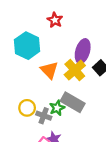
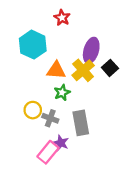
orange triangle: (49, 70) -> (56, 70), turned -42
gray rectangle: (73, 102) -> (81, 123), moved, turned 50
green star: (57, 108) -> (62, 93), moved

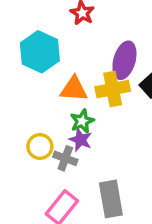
yellow cross: (83, 70) -> (113, 89), turned 30
gray rectangle: (81, 123) -> (111, 199), moved
purple star: (61, 143) -> (80, 140), moved

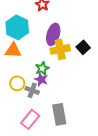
purple ellipse: (124, 60) -> (53, 34), moved
orange triangle: (74, 89) -> (13, 50), moved

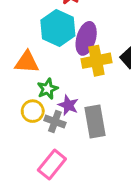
cyan hexagon: (17, 27) -> (58, 28), moved
green star: (42, 68) -> (48, 89), moved
gray rectangle: (59, 114) -> (95, 122), moved

